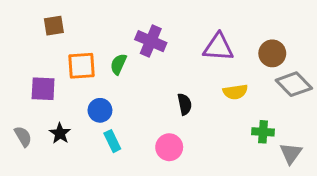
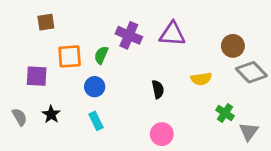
purple triangle: (218, 47) -> (172, 34), moved
blue circle: (100, 110) -> (95, 87), moved
green cross: (263, 132) -> (225, 113), turned 30
pink circle: (169, 147) -> (162, 134), moved

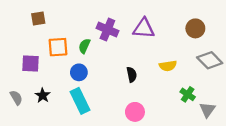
brown circle: (233, 46) -> (195, 28), moved
cyan rectangle: (96, 121) -> (80, 101), size x1.6

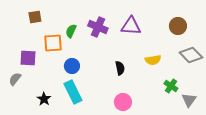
green semicircle: (84, 46) -> (71, 31), moved
black star: (43, 95) -> (44, 99), moved
gray semicircle: (16, 98) -> (15, 79), moved, turned -112

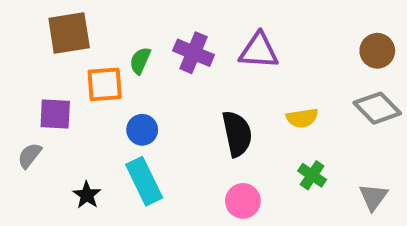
brown square: (35, 17) -> (69, 33), size x1.6
brown circle: (178, 26) -> (377, 51), moved
black semicircle: (120, 68) -> (237, 134), size x1.6
green cross: (171, 86) -> (312, 175), moved

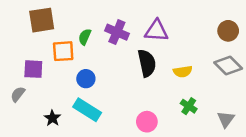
black semicircle: (237, 134) -> (147, 63), moved
cyan rectangle: (144, 181) -> (87, 110), turned -32

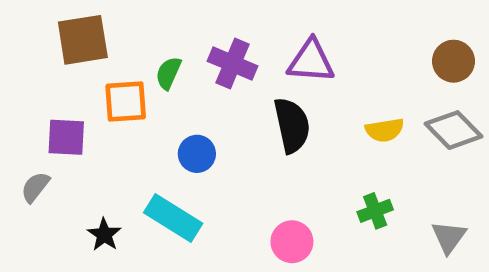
yellow semicircle: (183, 71) -> (385, 130), moved
blue circle: (86, 79) -> (197, 154), moved
green cross: (189, 106) -> (375, 211), turned 35

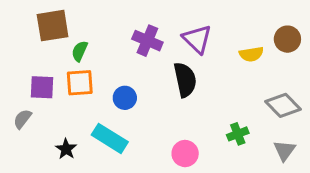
purple triangle: (311, 61) -> (197, 39), turned 40
green semicircle: (168, 73) -> (80, 51), moved
orange square: (126, 102) -> (80, 83), moved
yellow semicircle: (385, 130) -> (251, 54), moved
gray diamond: (454, 130) -> (283, 105), moved

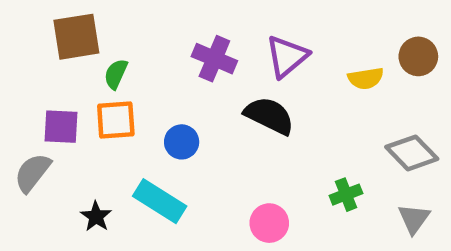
purple triangle: (197, 39) -> (287, 56), turned 36
black semicircle: (185, 80) -> (269, 116), turned -52
gray semicircle: (22, 119) -> (32, 173), size x1.4

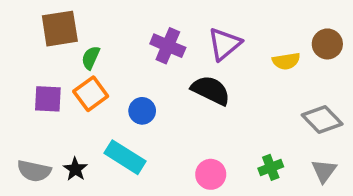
orange square: (116, 120) -> (91, 94), turned -32
gray semicircle: (32, 173) -> (34, 171), moved, turned -116
green cross: (346, 195) -> (271, 167), moved

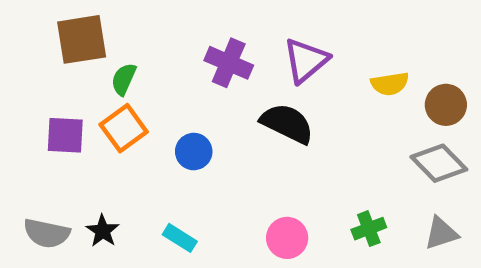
brown circle: (327, 44) -> (446, 105), moved
cyan rectangle: (125, 157) -> (180, 238), moved, size x0.6
gray triangle: (324, 171) -> (441, 233), turned 36

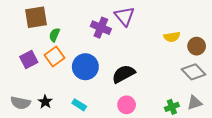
purple triangle: (306, 60) -> (124, 16), moved, turned -30
black semicircle: (287, 123) -> (123, 74), moved, turned -55
purple square: (65, 135) -> (29, 60), turned -30
blue circle: (194, 152) -> (85, 67), size x1.6
green cross: (369, 229) -> (172, 107), moved

